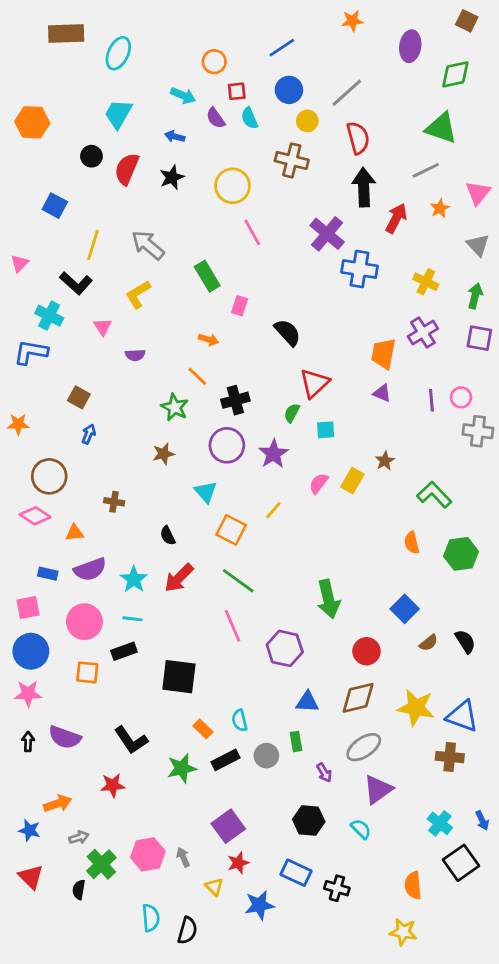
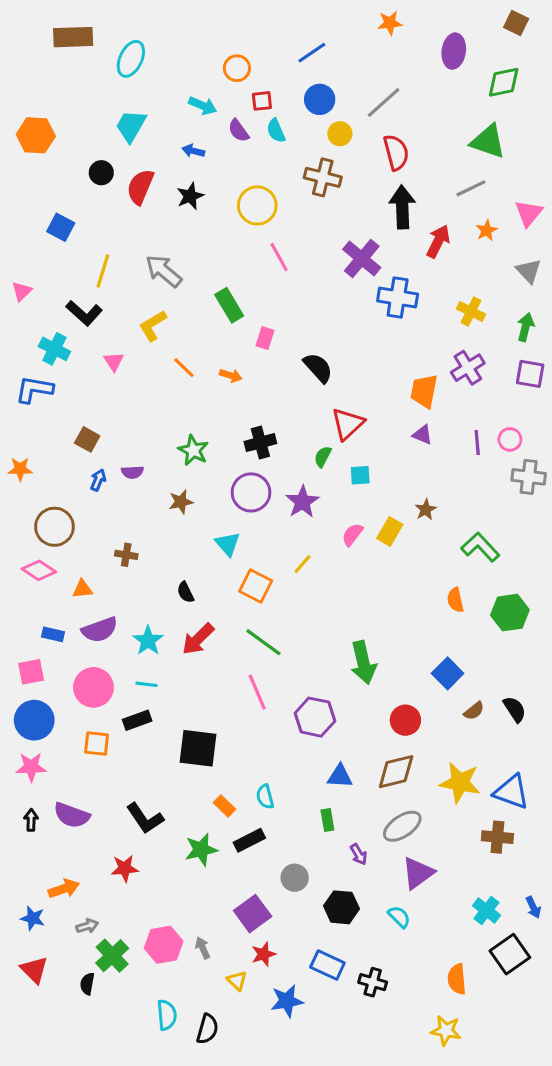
purple semicircle: (135, 355) -> (132, 472), moved
orange line: (197, 376) -> (184, 368), moved
gray circle: (266, 756) -> (295, 878), moved

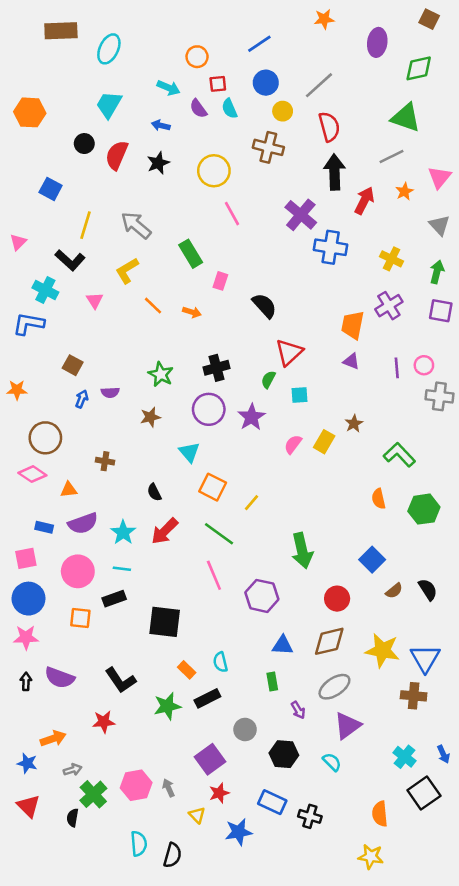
yellow line: (302, 564) -> (251, 503), moved
blue triangle: (511, 792) -> (425, 658), turned 40

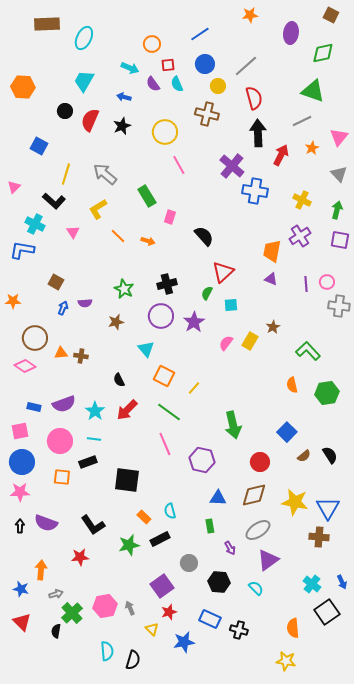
orange triangle: (69, 490) -> (61, 353), moved
orange arrow: (53, 739) -> (41, 570), turned -66

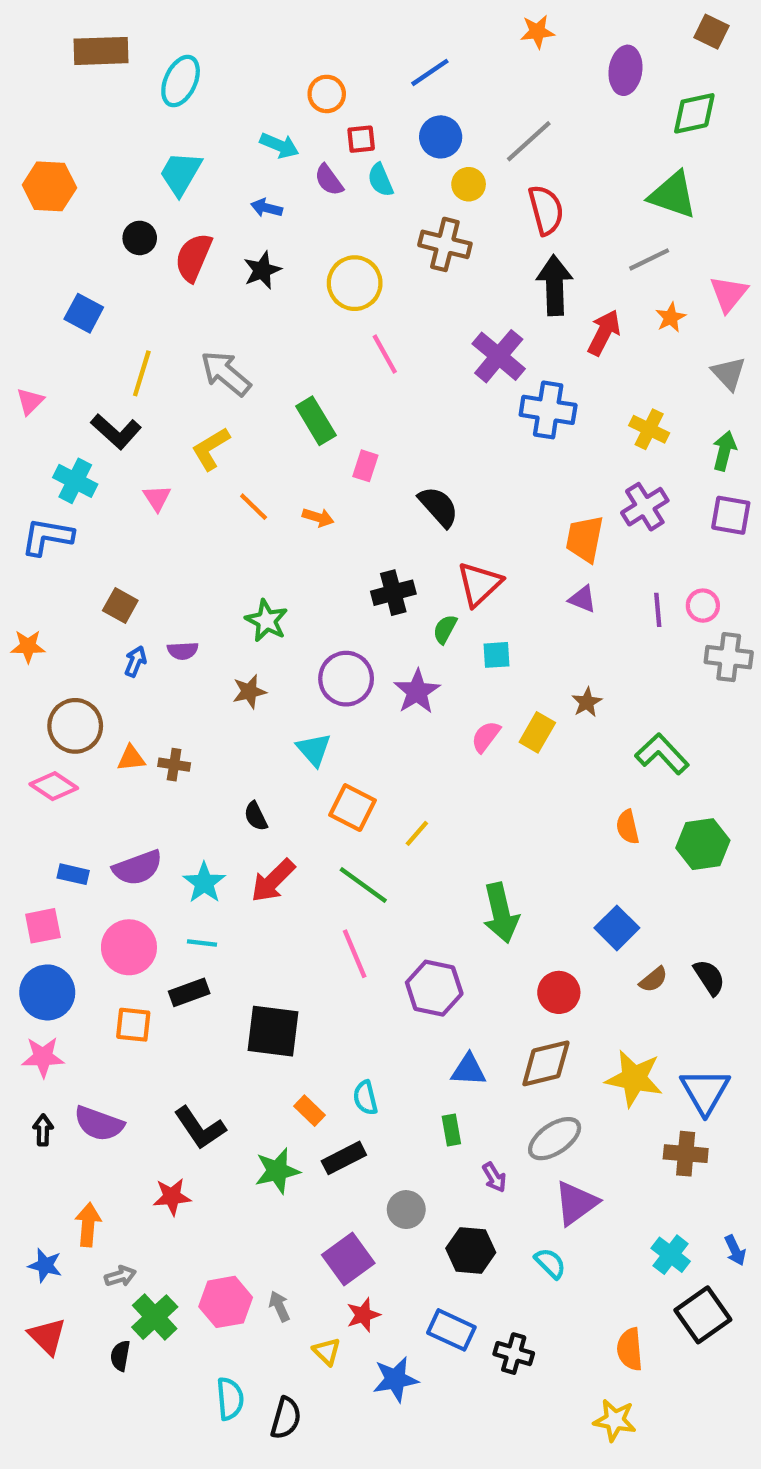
black cross: (167, 284) -> (393, 593), moved

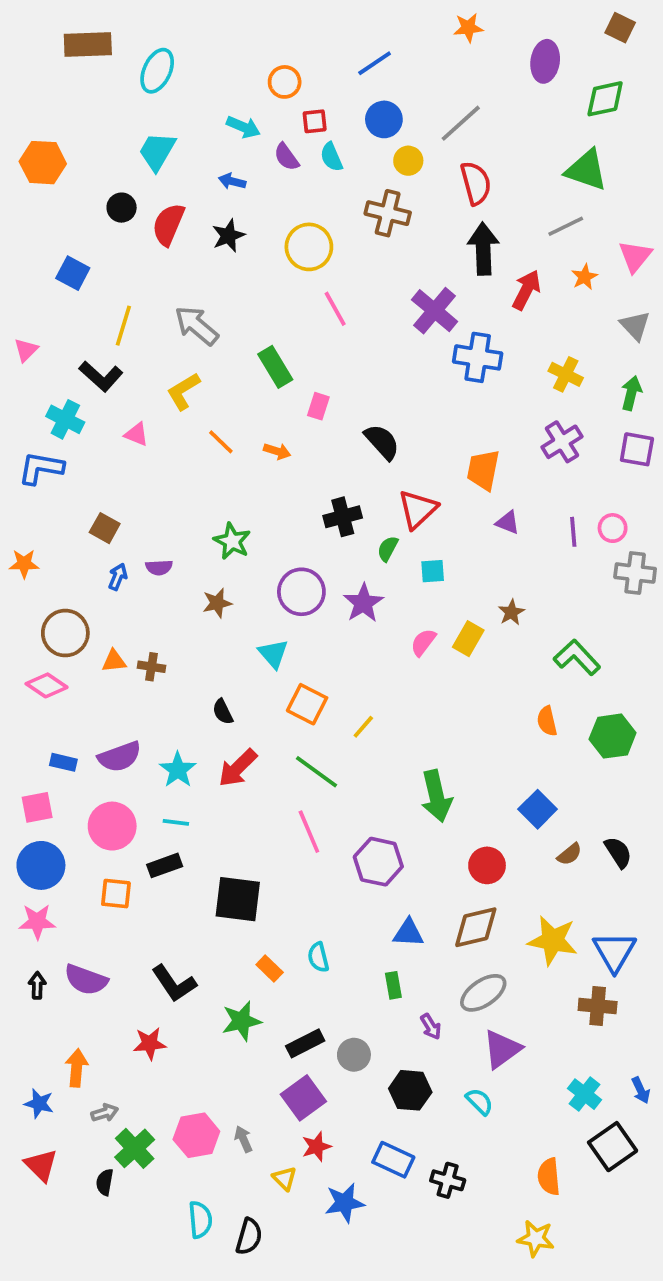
pink triangle: (157, 498) -> (137, 434), turned -35
orange trapezoid: (585, 539) -> (483, 470), moved
black rectangle: (344, 1158) -> (305, 1043), moved

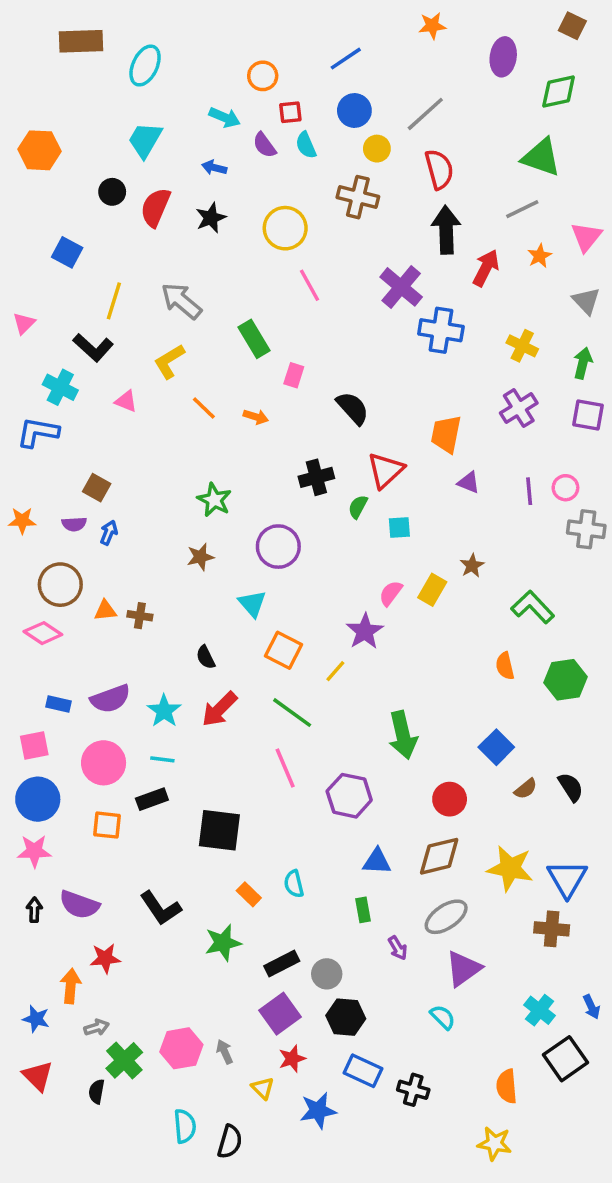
purple semicircle: (159, 567) -> (74, 524), moved
purple star: (363, 603) -> (365, 631), moved
red star: (150, 1043) -> (105, 958), moved
black hexagon: (410, 1090) -> (346, 1017), moved

